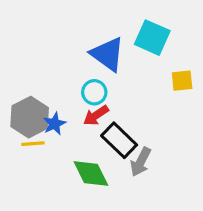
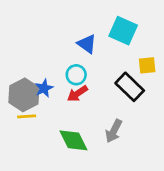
blue triangle: (108, 54) -> (87, 44), size x0.7
blue star: (54, 124) -> (44, 88), moved
black rectangle: (119, 140) -> (130, 87), moved

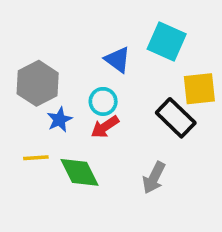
yellow square: (147, 65) -> (199, 89), size x1.4
gray hexagon: (24, 95) -> (38, 83), moved
green diamond: (73, 140) -> (79, 172), moved

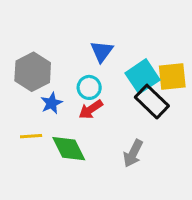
cyan square: (167, 42) -> (142, 76), moved, turned 32
blue triangle: (118, 60) -> (102, 51), turned 30

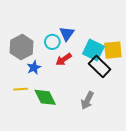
cyan square: (142, 76) -> (93, 50), turned -30
cyan circle: (89, 87) -> (52, 42), moved
red arrow: (91, 109) -> (64, 59), moved

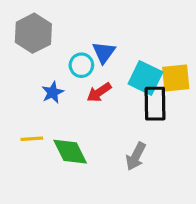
gray hexagon: (22, 47) -> (33, 33), moved
black rectangle: (100, 67) -> (155, 104), turned 45
blue star: (34, 68) -> (53, 92), moved

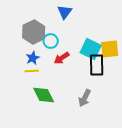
gray hexagon: (33, 33) -> (34, 32), moved
blue triangle: (104, 52) -> (65, 12), moved
yellow line: (32, 139) -> (32, 71), moved

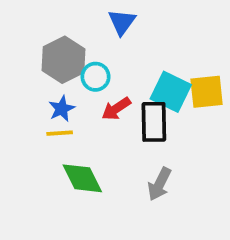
black rectangle: (97, 65) -> (154, 122), moved

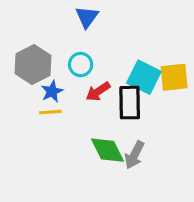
blue triangle: (122, 22) -> (87, 17), moved
gray hexagon: (63, 60) -> (33, 65), moved
green diamond: (82, 178) -> (108, 150), moved

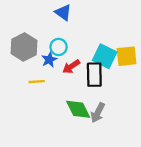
blue triangle: (87, 17) -> (63, 12), turned -30
blue star: (52, 91) -> (49, 60), moved

